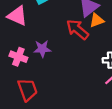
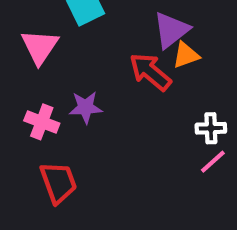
pink triangle: (17, 16) -> (40, 47), turned 40

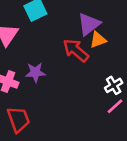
white cross: (211, 128) -> (114, 85), turned -30

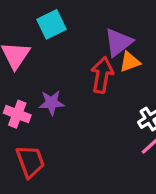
red arrow: (76, 50) -> (102, 75), turned 60

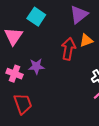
cyan square: (52, 24) -> (36, 17), turned -30
purple triangle: (118, 42) -> (79, 15), moved

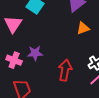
red arrow: (68, 49) -> (65, 70), moved

